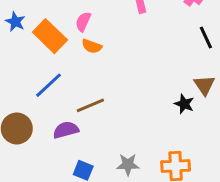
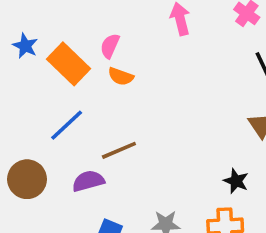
black star: (184, 104) -> (236, 181), moved

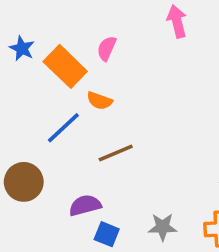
orange semicircle: (121, 76) -> (99, 101), moved
purple semicircle: (88, 181) -> (85, 205), moved

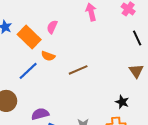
brown line: (116, 153) -> (78, 70), moved

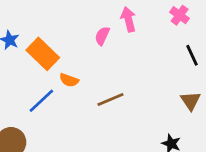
pink semicircle: (52, 27) -> (102, 36), moved

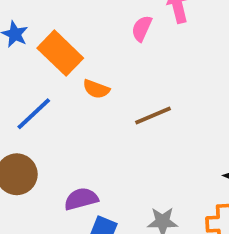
blue line: (41, 101) -> (34, 114), moved

